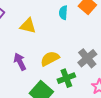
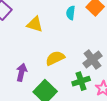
purple arrow: (20, 62) -> (22, 72), moved, turned 36
green cross: (66, 78) -> (81, 81), moved

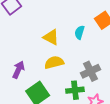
cyan semicircle: (71, 13) -> (80, 32), moved
yellow triangle: (35, 24) -> (51, 37), moved

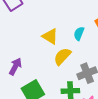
yellow semicircle: (54, 62) -> (62, 56), moved, turned -36

